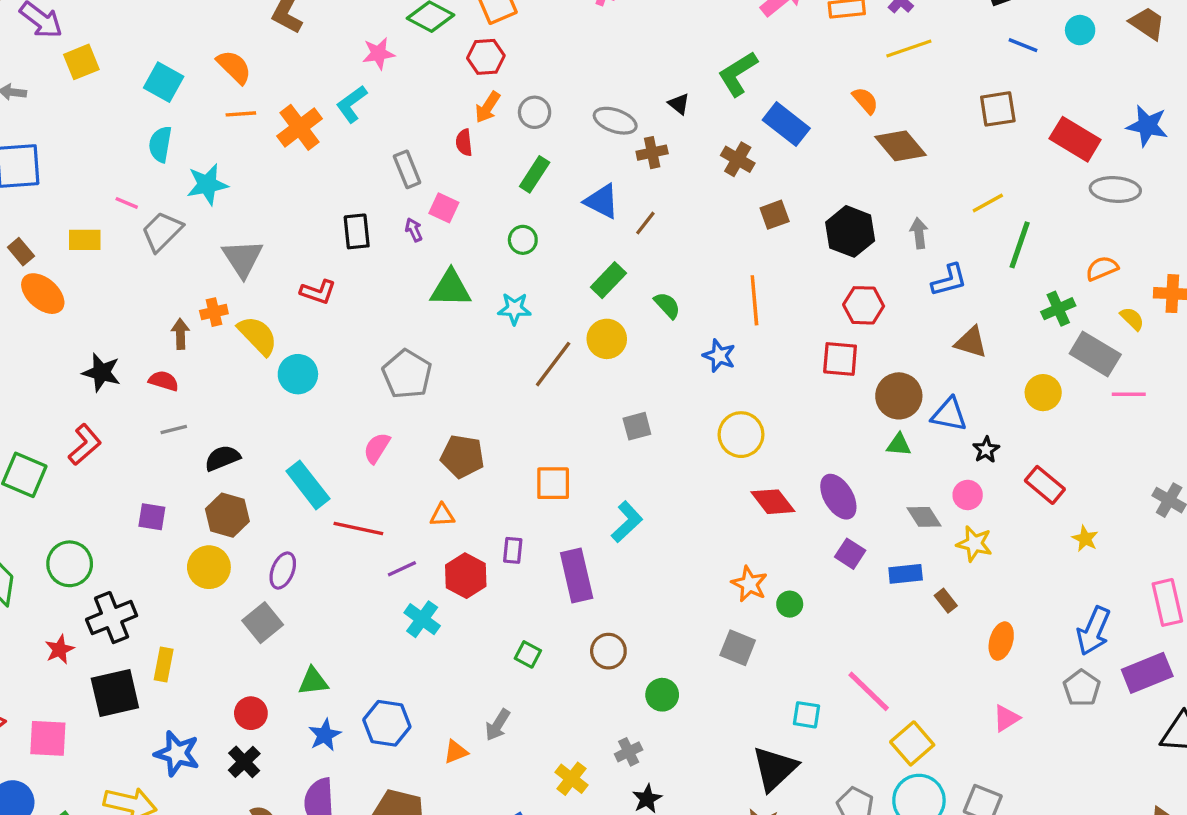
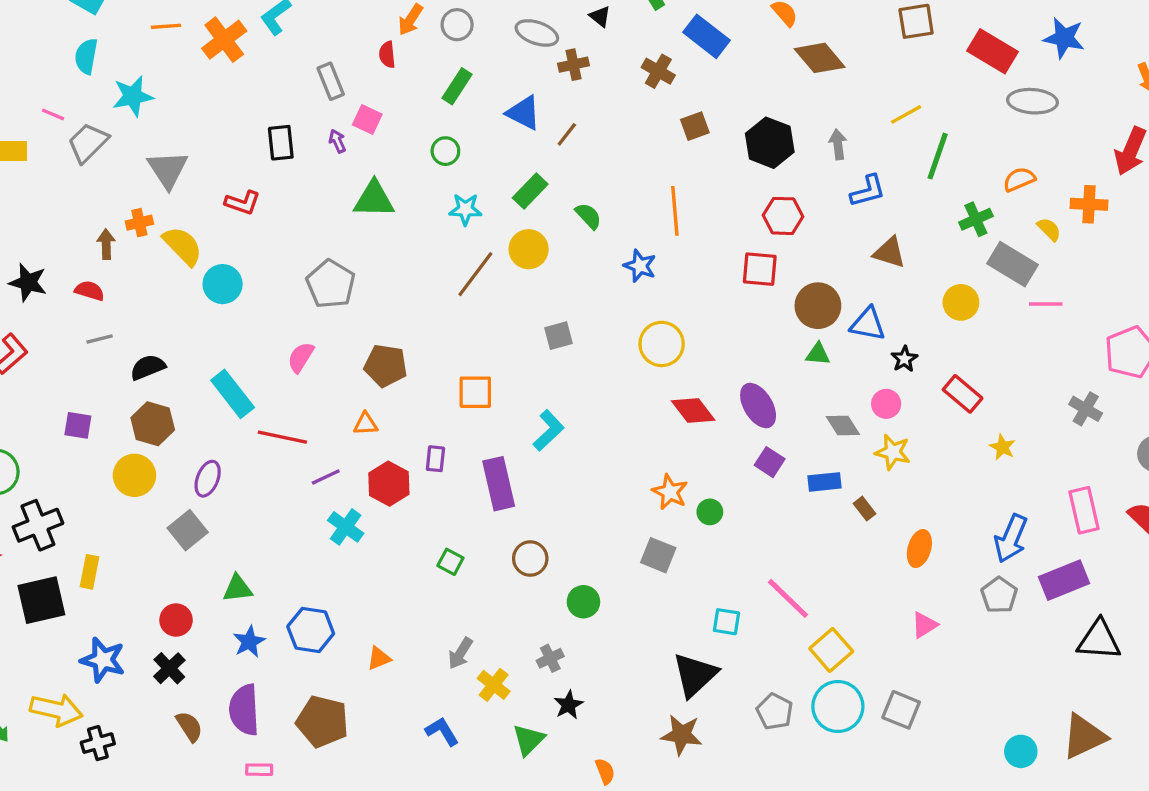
cyan star: (514, 309) -> (465, 209), moved
gray arrow: (498, 725) -> (460, 653), moved

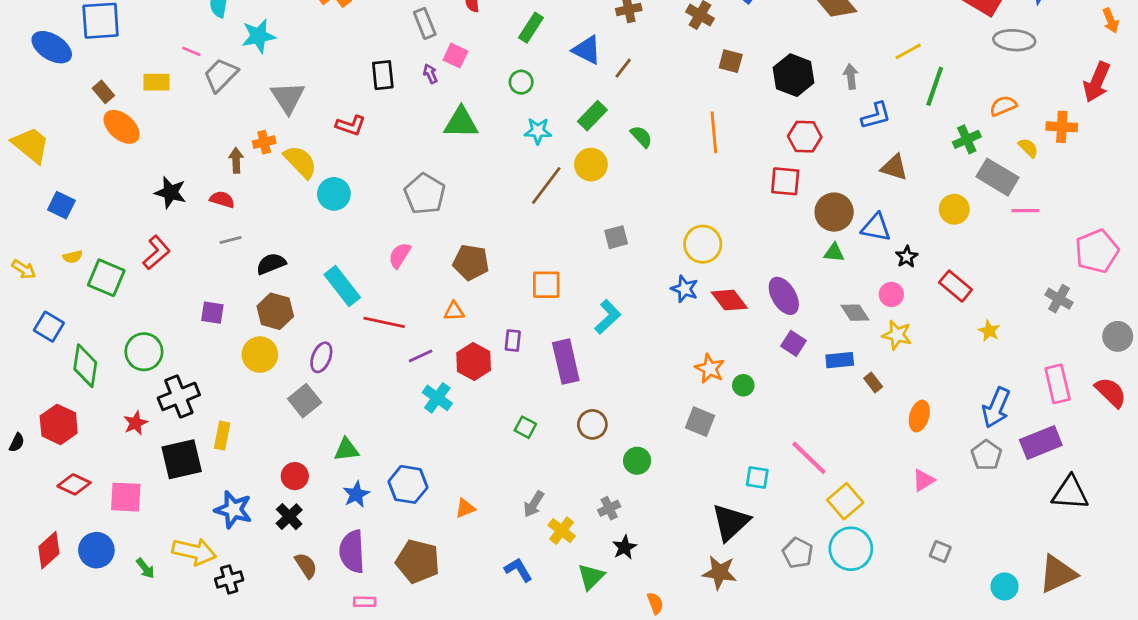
brown square: (695, 126) -> (731, 61), turned 35
blue star: (640, 266) -> (685, 289), moved
gray square: (901, 710) -> (940, 552), moved, size x0.7

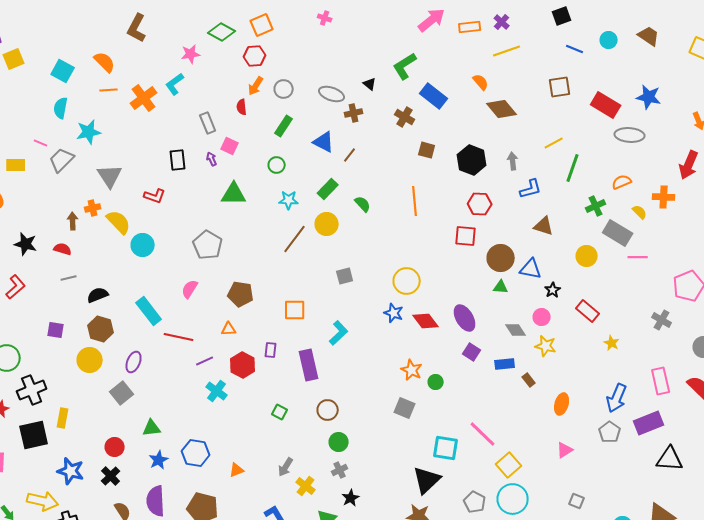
green circle: (637, 461) -> (339, 442), moved
cyan square: (757, 477) -> (446, 448), size x1.5

